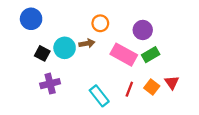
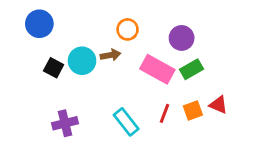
red triangle: (172, 82) -> (219, 105), turned -32
purple cross: (50, 84) -> (65, 123), moved
orange square: (152, 87) -> (193, 110), turned 32

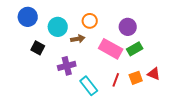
cyan circle: (82, 61) -> (58, 27), moved
purple cross: (65, 123) -> (67, 66), moved

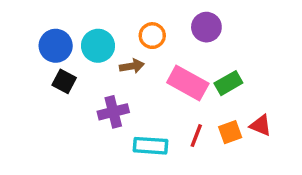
blue circle: (28, 17) -> (56, 46), moved
purple circle: (128, 27) -> (206, 27), moved
cyan rectangle: (89, 86) -> (151, 146), turned -48

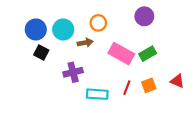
purple circle: (206, 27) -> (144, 16), moved
red triangle: (261, 125) -> (177, 81), moved

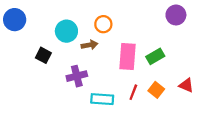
purple circle: (144, 16) -> (176, 15), moved
blue circle: (36, 29) -> (15, 20), moved
pink rectangle: (121, 54) -> (128, 56), turned 65
orange square: (149, 85) -> (156, 90), turned -32

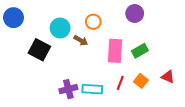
purple circle: (176, 15) -> (135, 13), moved
brown arrow: (90, 45) -> (81, 40), turned 40
black square: (43, 55) -> (39, 50), size x1.5
purple cross: (77, 76) -> (68, 89), moved

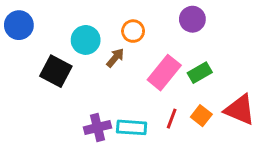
brown arrow: (81, 40) -> (115, 58), turned -80
pink rectangle: (115, 51) -> (164, 73), turned 35
red triangle: (168, 77) -> (240, 110), size x1.6

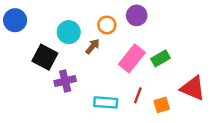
purple circle: (192, 19) -> (137, 15), moved
orange square: (201, 116) -> (162, 105), moved, turned 35
purple cross: (97, 127) -> (65, 81), moved

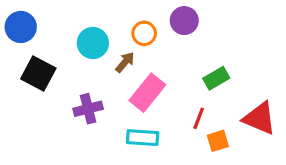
black square: (45, 57) -> (38, 73), moved
pink rectangle: (132, 58) -> (147, 93), moved
red line: (138, 95) -> (199, 118), moved

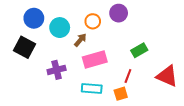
blue circle: (21, 27) -> (34, 18), moved
pink rectangle: (147, 93) -> (95, 60), turned 35
orange square: (218, 141) -> (121, 94), moved

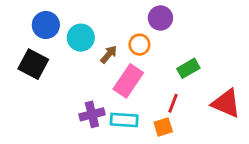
orange circle: (93, 21) -> (139, 45), moved
pink rectangle: (95, 60) -> (128, 81), turned -40
purple cross: (57, 70) -> (92, 114), moved

